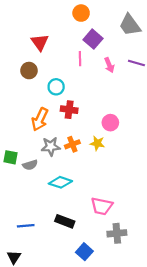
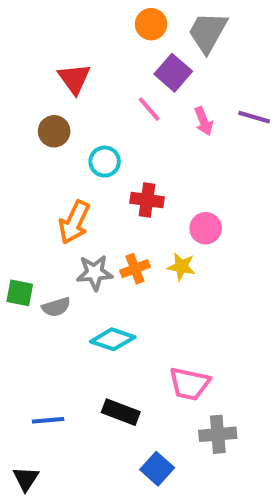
gray trapezoid: (130, 25) -> (208, 32), moved, turned 65
pink line: (80, 59) -> (149, 109), turned -40
red cross: (69, 110) -> (147, 200), moved

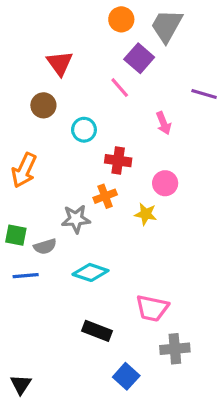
pink arrow: (204, 121) -> (163, 123), moved
orange arrow: (74, 222) -> (24, 170), moved
orange cross: (135, 269) -> (105, 196), moved
blue line: (48, 420) -> (26, 276), moved

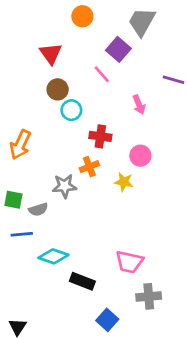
orange circle: (121, 19) -> (82, 16), moved
brown circle: (43, 105) -> (58, 89), moved
cyan diamond: (90, 272) -> (53, 256), moved

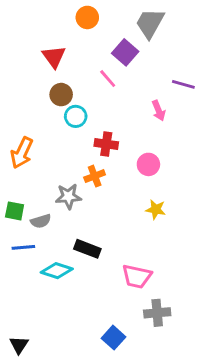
pink arrow: (139, 105) -> (159, 111), moved
yellow star: (124, 182) -> (156, 210), moved
black rectangle: (82, 281) -> (87, 249), moved

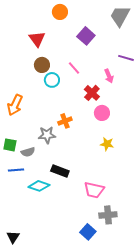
gray trapezoid: (150, 23) -> (120, 16), moved
pink line: (108, 79) -> (74, 68), moved
red cross: (106, 144) -> (92, 93), moved, turned 35
blue square: (114, 338) -> (88, 232), moved

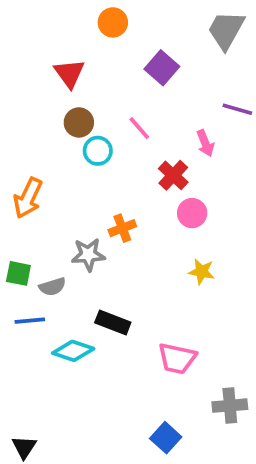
gray cross: (108, 215) -> (230, 406), moved

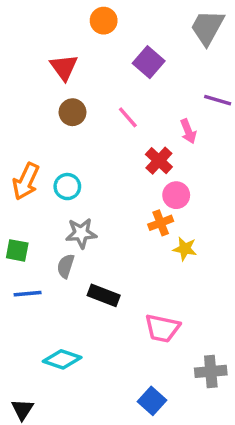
cyan circle: (98, 151) -> (67, 187), moved
orange cross: (122, 228) -> (161, 223), moved
gray semicircle: (52, 287) -> (66, 266), moved, turned 125
cyan diamond: (73, 351) -> (62, 359), moved

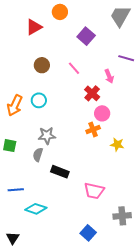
red triangle: (64, 67) -> (34, 27), moved, turned 36
cyan circle: (67, 187) -> (39, 100), moved
yellow star: (185, 249) -> (117, 145), moved
blue line: (28, 294) -> (16, 190), moved

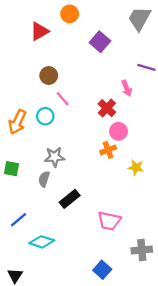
pink line: (74, 68) -> (63, 99), moved
black rectangle: (60, 172) -> (70, 199), turned -60
blue line: (16, 190) -> (18, 220), turned -35

